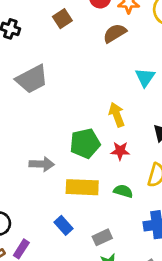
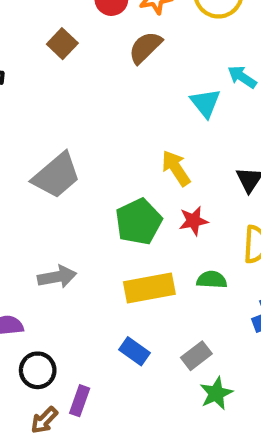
gray trapezoid: (32, 79) -> (56, 175), moved
gray arrow: (42, 164) -> (57, 277), moved

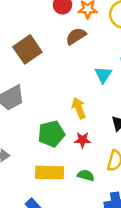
brown square: (62, 44) -> (27, 49), moved, size x1.6

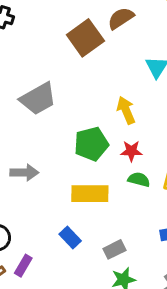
brown square: (27, 49) -> (85, 38), moved
green semicircle: (86, 175) -> (139, 179), moved

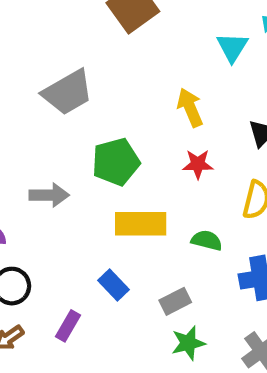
green pentagon: (91, 144) -> (116, 162), moved
green semicircle: (139, 179) -> (207, 240), moved
purple rectangle: (23, 266) -> (68, 326), moved

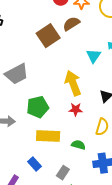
yellow arrow: (190, 108) -> (73, 83), size x1.4
gray rectangle: (175, 301) -> (63, 173), turned -32

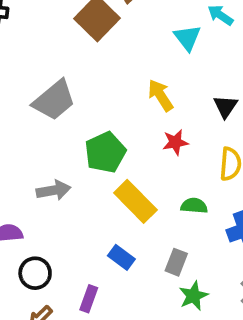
yellow arrow: (73, 83) -> (160, 95), size x0.7
yellow rectangle: (48, 136) -> (135, 201), turned 55

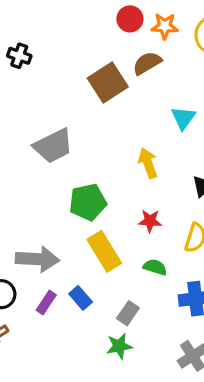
red star: (175, 142) -> (150, 221), moved
gray arrow: (53, 190) -> (37, 259), moved, size x1.4
green star: (193, 296) -> (119, 346), moved
purple rectangle: (89, 299) -> (46, 302), moved

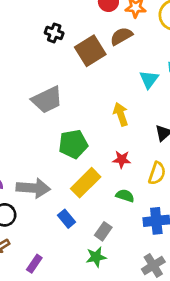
black cross: (19, 56) -> (54, 33), moved
yellow rectangle: (104, 251) -> (86, 183), turned 76
purple rectangle: (46, 302) -> (34, 264), moved

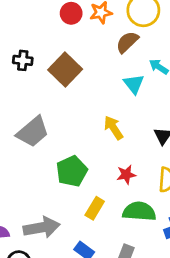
brown semicircle: (121, 36) -> (127, 42), moved
yellow rectangle: (86, 183) -> (95, 208), size x0.7
green semicircle: (125, 196) -> (139, 211), size x1.6

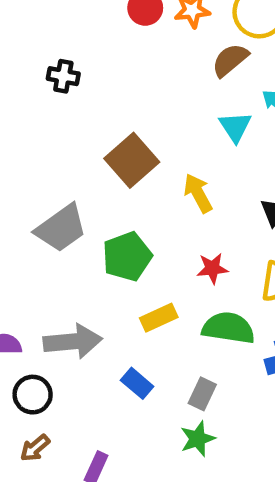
brown square: (65, 70) -> (132, 160), moved
gray trapezoid: (33, 132) -> (61, 228), moved
yellow rectangle: (95, 208) -> (159, 318), turned 30

